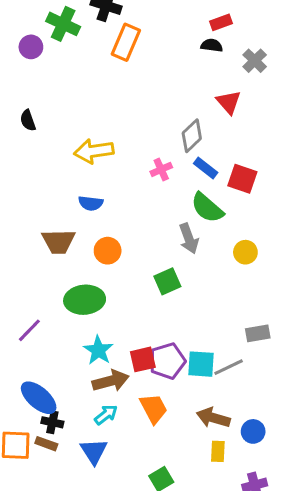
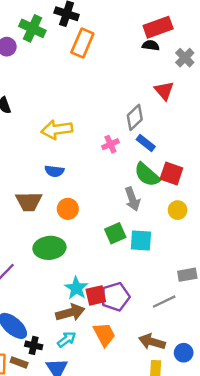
red rectangle: (221, 22) -> (158, 27), size x1.6
red square: (242, 179) -> (171, 173), moved
cyan star: (98, 350) -> (76, 288), moved
cyan square: (201, 364) -> (141, 241), moved
black cross: (52, 422) -> (34, 345), moved

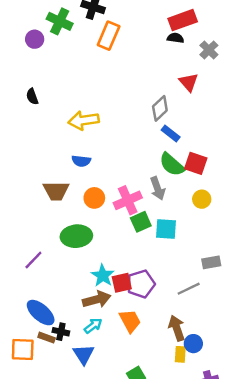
pink cross: (110, 144) -> (128, 200), moved, size x1.6
brown arrow: (152, 342) -> (177, 328), turned 55
blue circle: (184, 353) -> (193, 344), moved
brown rectangle: (19, 362) -> (47, 338), moved

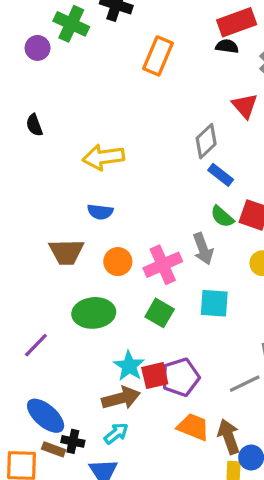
orange rectangle: (109, 36) -> (158, 56), moved
green semicircle: (172, 165) -> (222, 217), size x0.7
green square: (141, 222) -> (160, 313), moved, turned -36
orange trapezoid: (130, 321) -> (193, 427), moved, turned -40

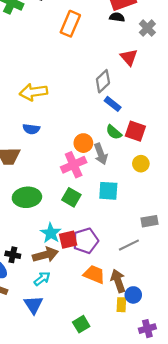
orange circle: (118, 262) -> (83, 143), moved
black cross: (73, 441) -> (13, 255), moved

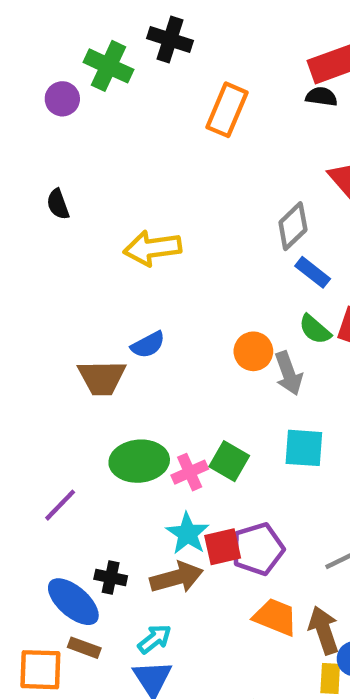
blue semicircle: (31, 129) -> (148, 345), moved, turned -35
pink cross: (74, 165) -> (190, 472), moved, size x0.7
cyan arrow: (42, 279) -> (155, 639), moved

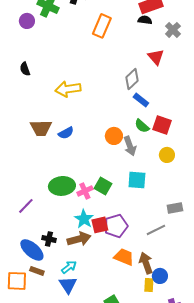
brown trapezoid: (102, 378) -> (41, 128), moved

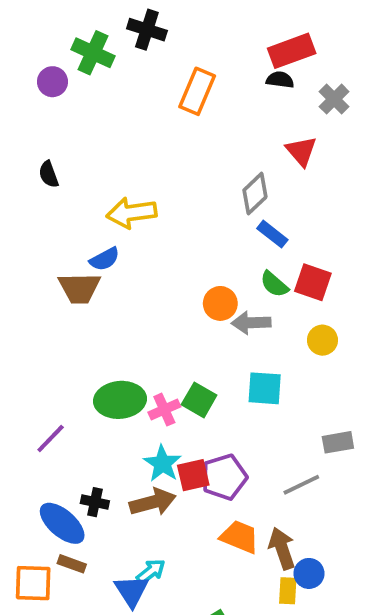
blue semicircle: (66, 133) -> (105, 259), moved
gray arrow: (130, 146) -> (251, 323), turned 108
cyan arrow: (69, 267) -> (151, 572), moved

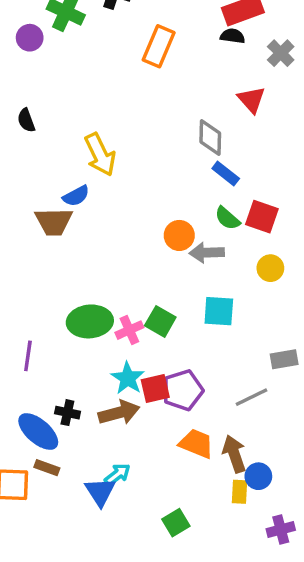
gray diamond: (255, 194) -> (210, 137), turned -45
yellow arrow: (132, 213) -> (100, 155), turned -108
purple line: (51, 438) -> (28, 356), turned -36

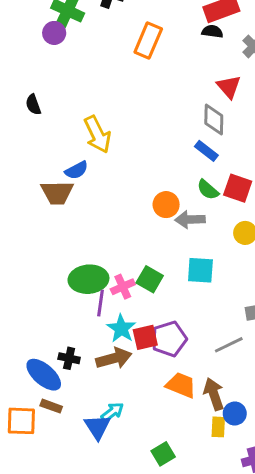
purple circle: (30, 38) -> (54, 33), moved
gray diamond: (210, 137) -> (214, 120), moved
purple line: (28, 356) -> (100, 303), moved

